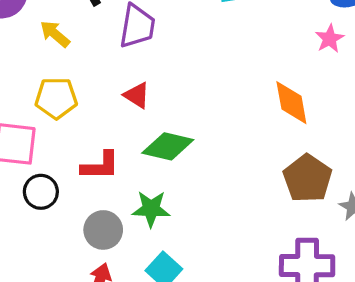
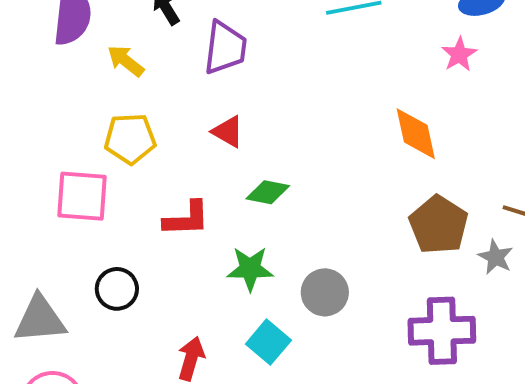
green diamond: (168, 146) -> (268, 192), size x0.7
black circle: (41, 192) -> (117, 289), moved
gray circle: (103, 230) -> (325, 292), moved

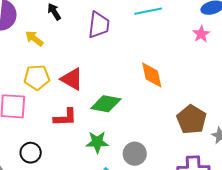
purple trapezoid: (225, 48) -> (99, 25), moved
red triangle: (228, 132) -> (72, 79), moved, size x1.4
orange diamond: (416, 134) -> (152, 75), moved
green diamond: (268, 192) -> (106, 104), size x1.4

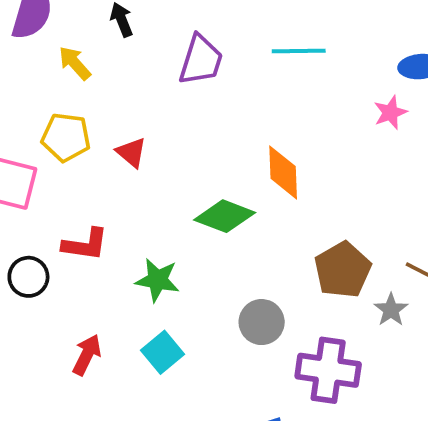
red triangle: (72, 79) -> (131, 152), size x0.7
green diamond: (106, 104) -> (225, 216), moved
red L-shape: (65, 117) -> (85, 244), moved
gray circle: (135, 154) -> (262, 322), moved

